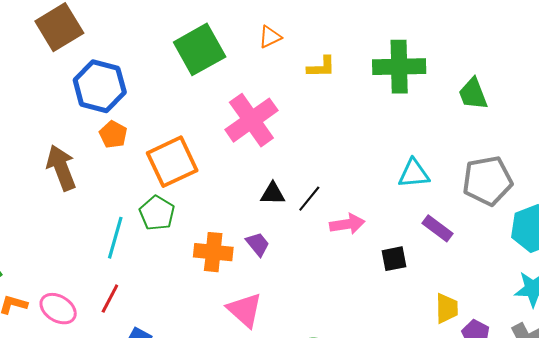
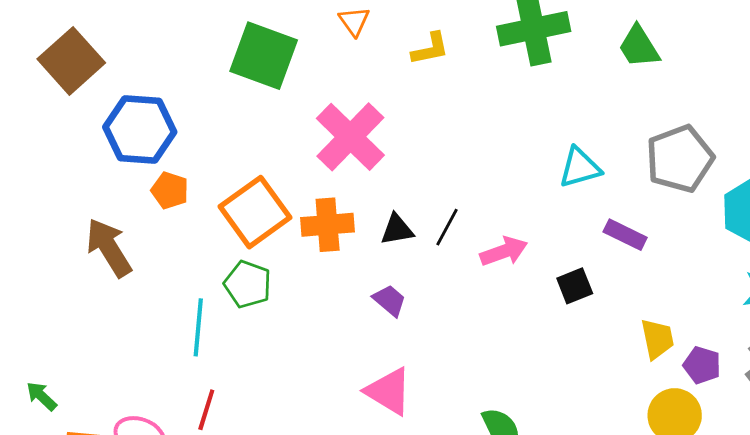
orange triangle: (270, 37) -> (354, 21), turned -30
green square: (200, 49) -> (264, 56), turned -30
orange cross: (213, 252) -> (328, 225), moved

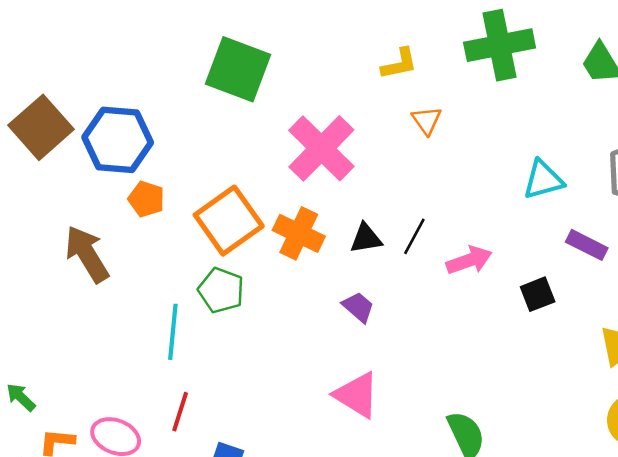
orange triangle: (354, 21) -> (427, 120), moved
brown square: (71, 61) -> (41, 127), moved
orange cross: (328, 225) -> (299, 233), turned 30

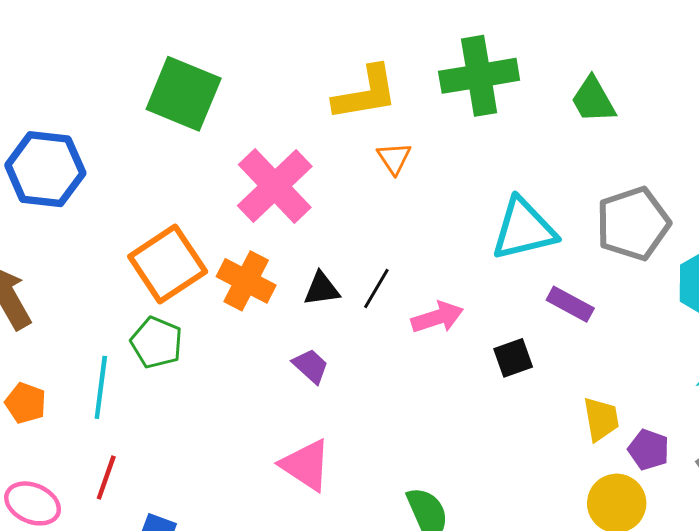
yellow L-shape: (399, 64) -> (365, 93), size x1.6
cyan triangle: (543, 180) -> (524, 229), size x1.4
orange pentagon: (146, 199) -> (26, 403), moved

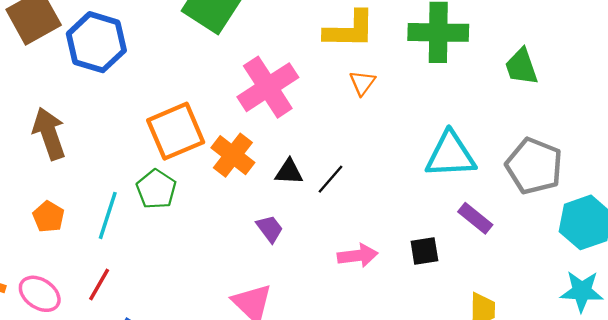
gray pentagon: (633, 224) -> (534, 166), turned 30
pink arrow: (437, 317) -> (358, 256), moved

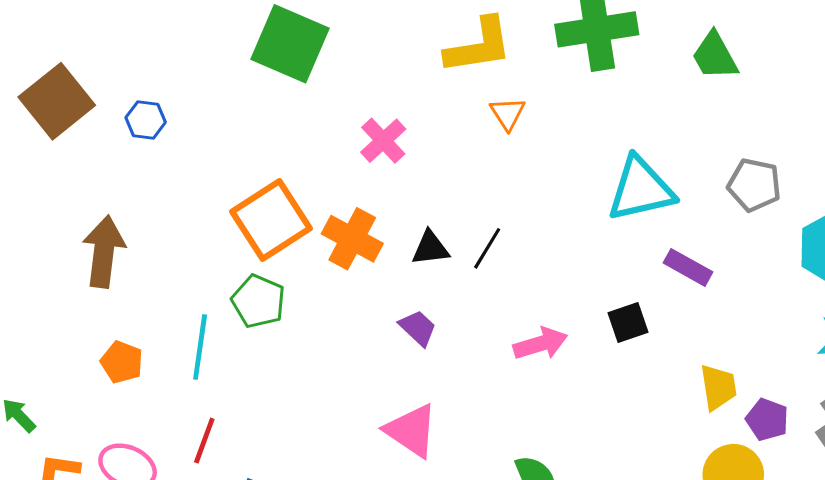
blue hexagon: (96, 42) -> (146, 120), size x0.5
pink cross: (268, 87) -> (383, 141), size x0.6
brown arrow: (49, 133) -> (104, 252), turned 36
gray pentagon: (534, 166) -> (754, 185), size x0.7

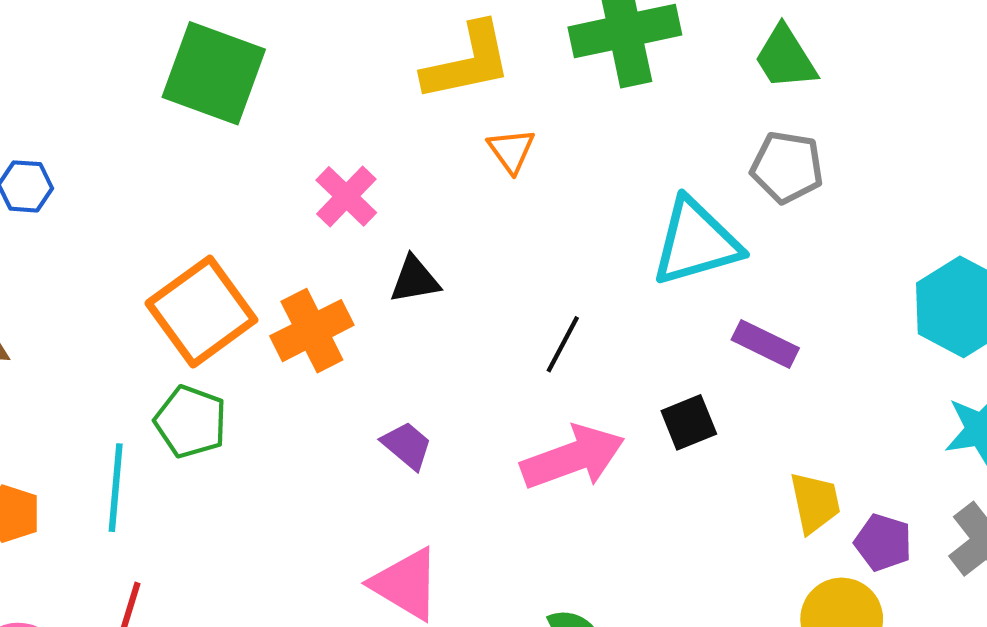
gray pentagon: (754, 185) -> (787, 167), moved
orange cross: (352, 239) -> (312, 331), turned 38
black triangle: (430, 248) -> (415, 280), moved
black line: (487, 248) -> (563, 344), moved
pink arrow: (540, 344) -> (573, 457), size x1.4

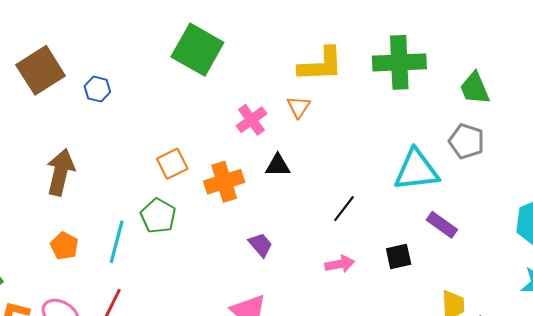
orange triangle: (511, 151) -> (299, 107), moved
orange square: (201, 312) -> (172, 164), size x0.6
pink arrow: (573, 457) -> (340, 264), size x0.6

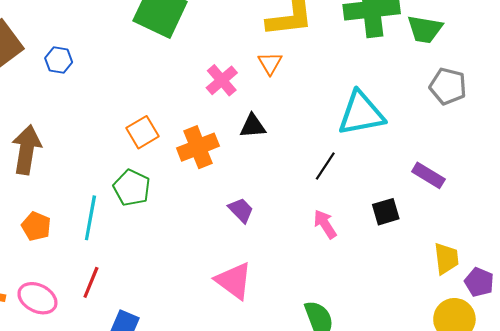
green trapezoid: (475, 88) -> (425, 29), moved, turned -54
cyan triangle: (417, 170) -> (361, 113), moved
pink arrow: (340, 264) -> (325, 224), turned -108

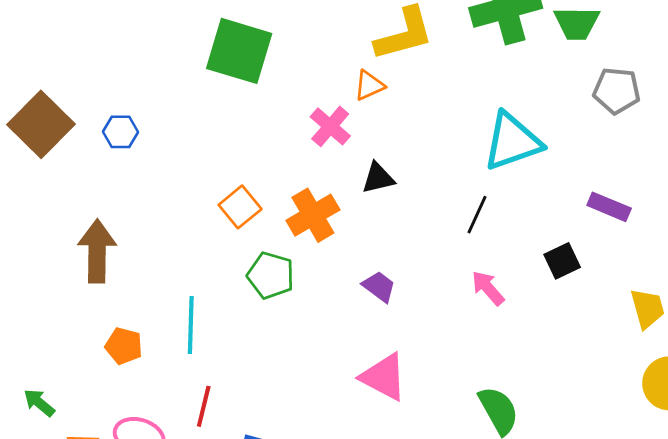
orange triangle: (270, 63) -> (369, 85), moved, turned 45
green pentagon: (132, 188) -> (271, 275), moved

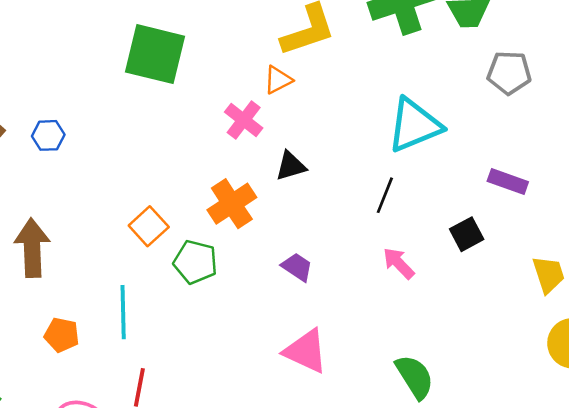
orange square: (240, 207) -> (149, 226), moved

